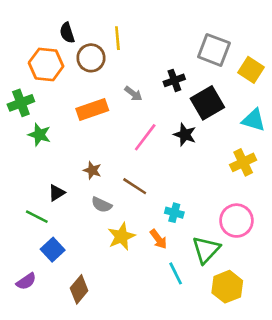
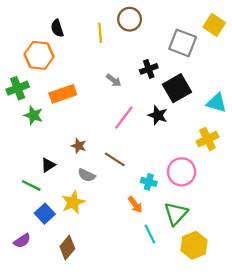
brown circle: (91, 58) -> (130, 19), moved
yellow square: (251, 70) -> (214, 25), moved
orange rectangle: (92, 109) -> (63, 94), moved
pink circle: (236, 221) -> (182, 172), moved
yellow star: (121, 236) -> (73, 202), moved

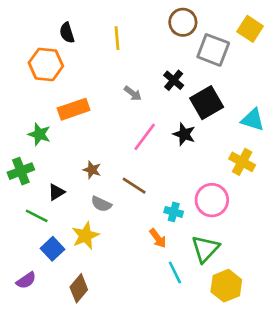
brown circle: (130, 19) -> (183, 22), moved
black cross: (149, 69) -> (174, 80), turned -30
green cross: (18, 88) -> (21, 171), moved
yellow cross: (208, 139) -> (242, 162), turned -35

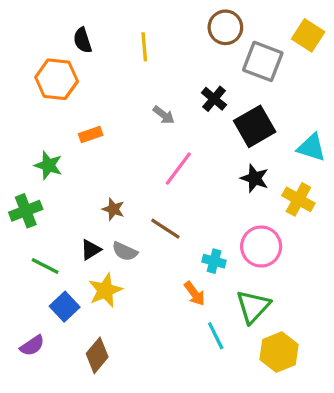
orange rectangle: (74, 109) -> (91, 134), size x0.6
black star: (184, 134) -> (255, 178), moved
black triangle: (56, 192) -> (91, 250), moved

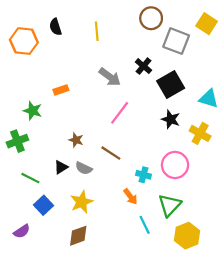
orange hexagon: (57, 79) -> (24, 41), moved
gray arrow: (164, 115) -> (110, 77), size x1.5
yellow star: (105, 290) -> (82, 202), moved
brown diamond: (97, 355) -> (78, 236), moved, turned 30

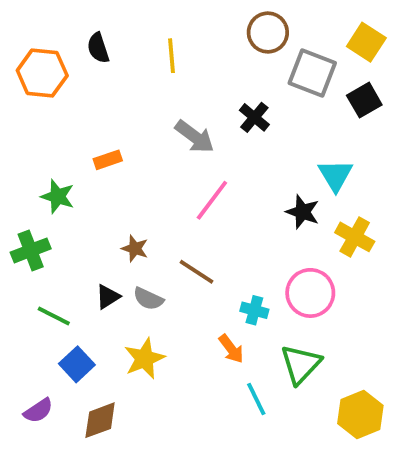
black square: (171, 85) -> (364, 100), moved, size x0.7
cyan triangle: (209, 99) -> (335, 175), moved, turned 42
brown diamond: (78, 236) -> (100, 420), moved
yellow hexagon: (187, 236) -> (360, 414), moved

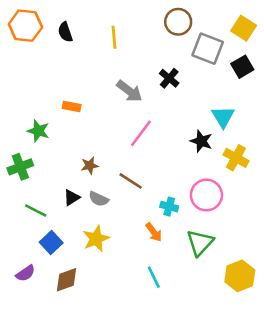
orange hexagon: (42, 73) -> (25, 26), moved
orange rectangle: (108, 160) -> (72, 106), turned 30
brown star: (135, 249) -> (90, 166), turned -30
cyan line: (256, 399) -> (154, 277), moved

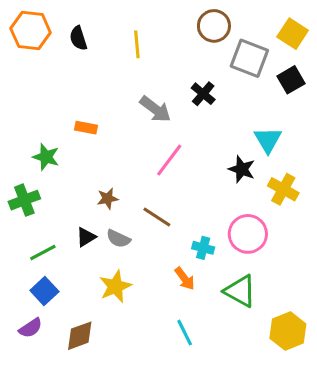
green line: (36, 210) -> (43, 252), turned -55
blue square: (51, 243) -> (44, 291), moved
green triangle: (200, 243) -> (240, 291), turned -44

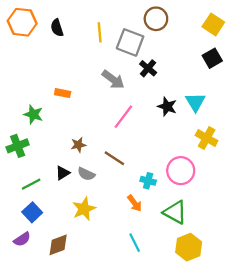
gray square: (249, 58) -> (130, 42), moved
black star: (242, 169) -> (167, 107), moved
yellow hexagon: (288, 331) -> (189, 247), moved

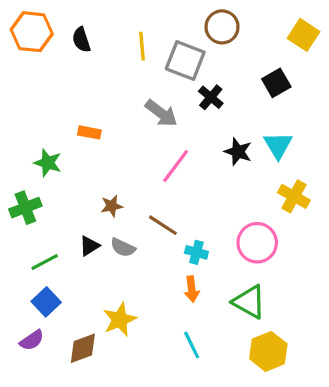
black square: (212, 58) -> (276, 83), moved
cyan cross: (148, 181) -> (196, 252), moved
orange arrow: (135, 203) -> (192, 289), turned 30
yellow star: (84, 209) -> (120, 319), moved

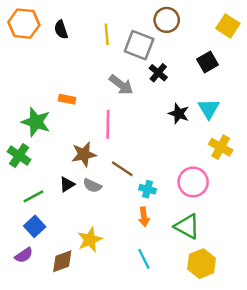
green star: (48, 163) -> (36, 122), size x1.4
pink line: (176, 166) -> (108, 124), moved, turned -36
brown star: (112, 206) -> (84, 154), size x1.5
green cross: (25, 208) -> (19, 156), turned -35

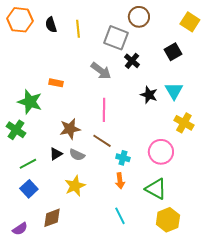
yellow line: (107, 34) -> (78, 29), moved
pink line: (108, 124) -> (104, 110), moved
yellow star: (90, 240) -> (75, 186), moved
purple semicircle: (24, 255) -> (20, 229), moved

